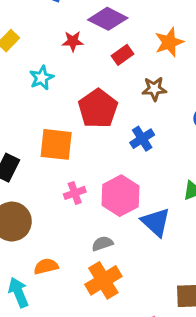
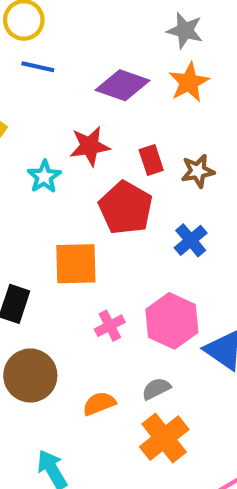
red star: (73, 41) -> (90, 146), moved, size x1.4
orange star: (169, 42) -> (189, 82), moved
red rectangle: (123, 55) -> (151, 160), moved, turned -65
orange semicircle: (46, 266) -> (99, 404), moved

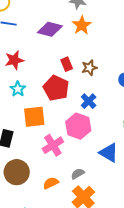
red star: (90, 146) -> (14, 60), moved
cyan star: (44, 177) -> (18, 89), moved
pink hexagon: (172, 321) -> (78, 126), moved
pink cross: (110, 326) -> (53, 145), size x1.5

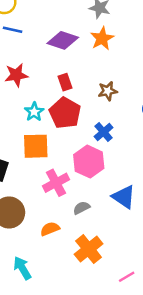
red rectangle: (67, 64) -> (65, 82), moved
cyan star: (18, 89) -> (34, 112), moved
gray semicircle: (78, 174) -> (81, 208), moved

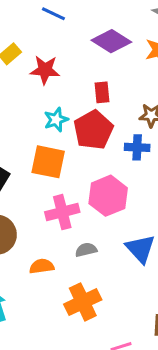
blue cross: (104, 132) -> (137, 147), moved, turned 30

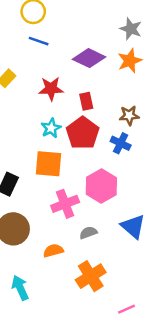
red star: (45, 70) -> (51, 89), moved
blue cross: (137, 147) -> (121, 143), turned 30

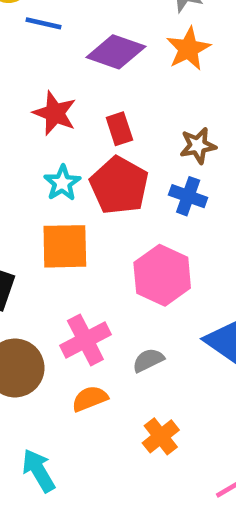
blue line: (39, 41) -> (43, 23), moved
red star: (51, 89) -> (55, 113), turned 30
pink cross: (65, 204) -> (85, 340), moved
orange cross: (91, 276) -> (161, 436), size x0.7

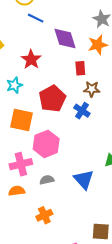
purple diamond: (116, 52) -> (65, 39), turned 40
red rectangle: (119, 129) -> (80, 68), moved
cyan star: (62, 183) -> (14, 85), moved
pink hexagon: (162, 275) -> (46, 144), moved

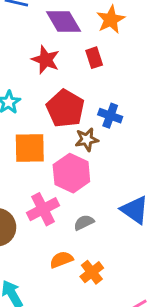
red star: (31, 59) -> (46, 60), moved
brown star: (92, 89) -> (87, 140), moved
orange semicircle: (17, 191) -> (61, 260), moved

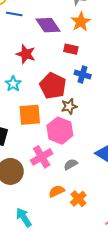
red rectangle: (94, 58) -> (71, 49), turned -56
red star: (46, 60) -> (26, 54), moved
blue cross: (110, 116) -> (83, 74), moved

